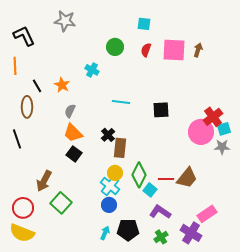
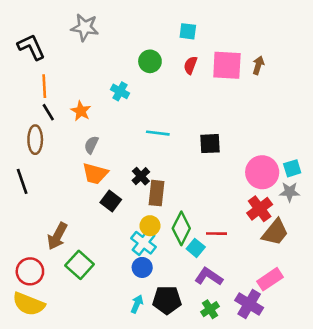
orange line: (15, 66) -> (44, 86), moved
red cross: (213, 117) -> (260, 209), moved
orange trapezoid: (73, 133) -> (95, 174), turned -30
black square: (74, 154) -> (111, 201), moved
brown trapezoid: (187, 178) -> (275, 232), moved

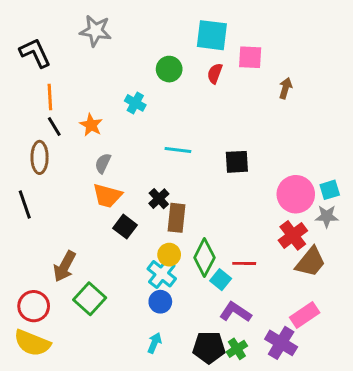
cyan square: (188, 31) -> (212, 35), size x1.6
pink square: (227, 65) -> (250, 57), moved, size x0.7
brown arrow: (258, 65) -> (285, 88), moved
black pentagon: (167, 300) -> (209, 347), moved

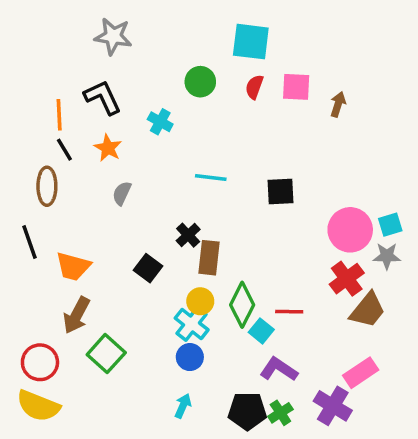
black L-shape: (35, 53) -> (103, 97), moved
pink square: (250, 57) -> (296, 87), moved
orange trapezoid: (107, 196) -> (73, 266), moved

